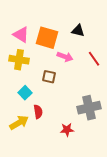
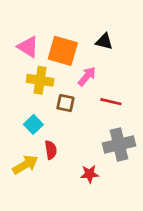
pink arrow: (65, 57) -> (87, 76), turned -70
red line: (94, 59) -> (111, 102), moved, turned -42
yellow cross: (19, 60) -> (40, 80), moved

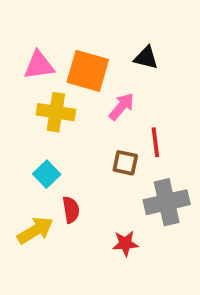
pink triangle: (28, 47) -> (39, 65), turned -40
red line: (111, 102) -> (155, 142), turned 70
brown square: (65, 103) -> (125, 163), moved

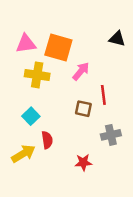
black triangle: (146, 58) -> (117, 39), moved
gray cross: (167, 202) -> (111, 135), size x0.7

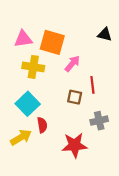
cyan square: (31, 116) -> (28, 104), size x1.5
red star: (83, 162) -> (75, 145), size x1.6

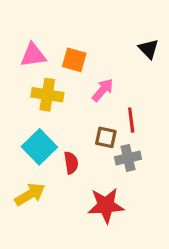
black triangle: (105, 35) -> (149, 49), turned 32
orange square: (52, 42) -> (74, 60), size x0.7
gray cross: (99, 121) -> (128, 158), moved
red semicircle: (42, 125) -> (71, 163), moved

